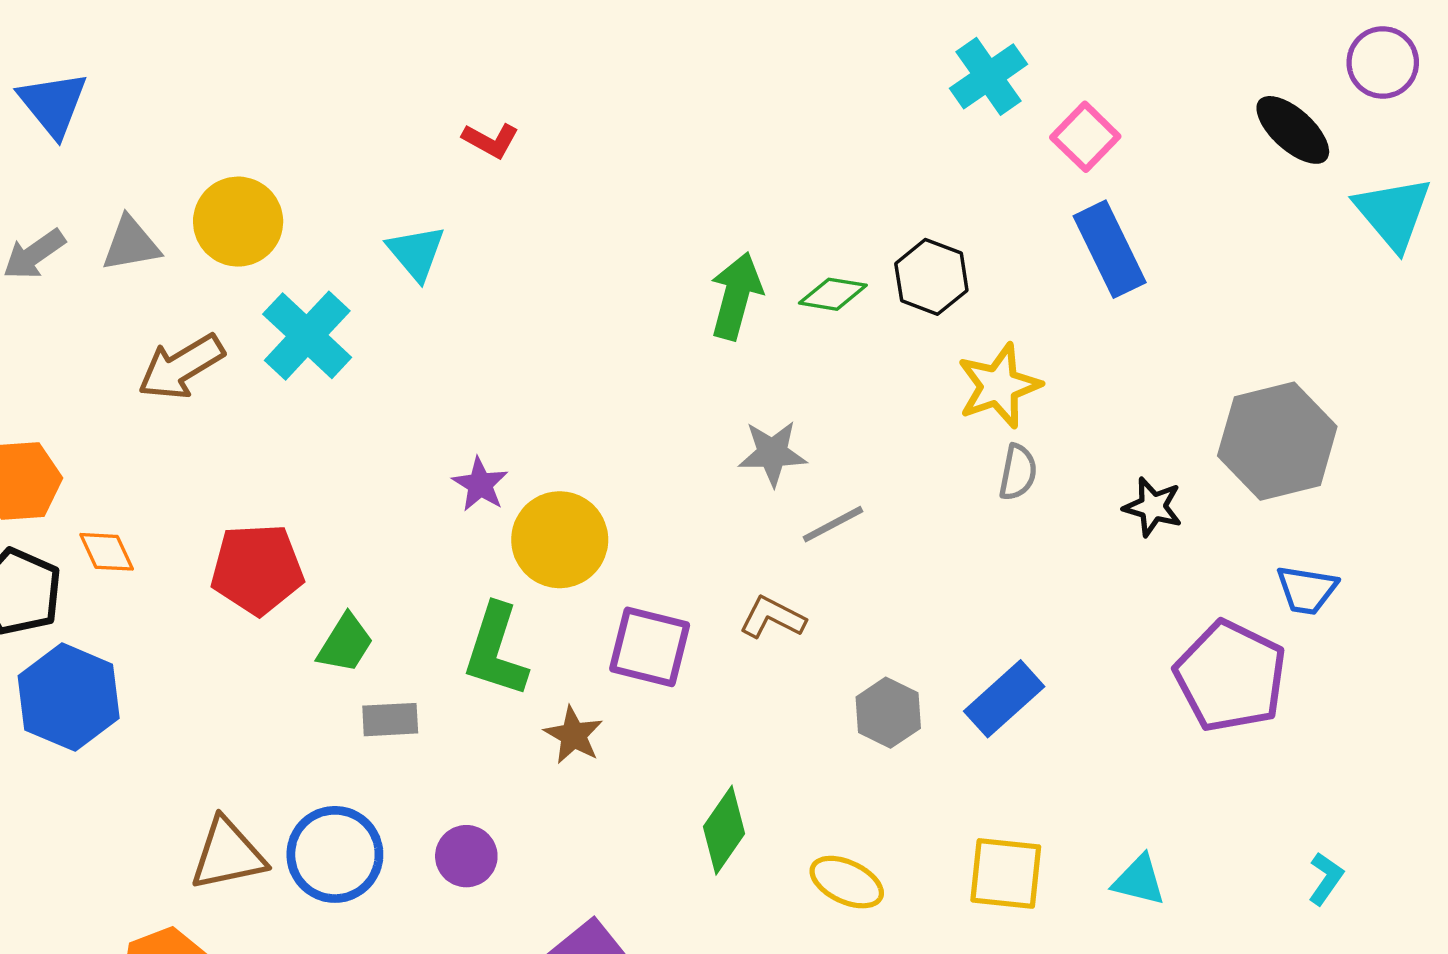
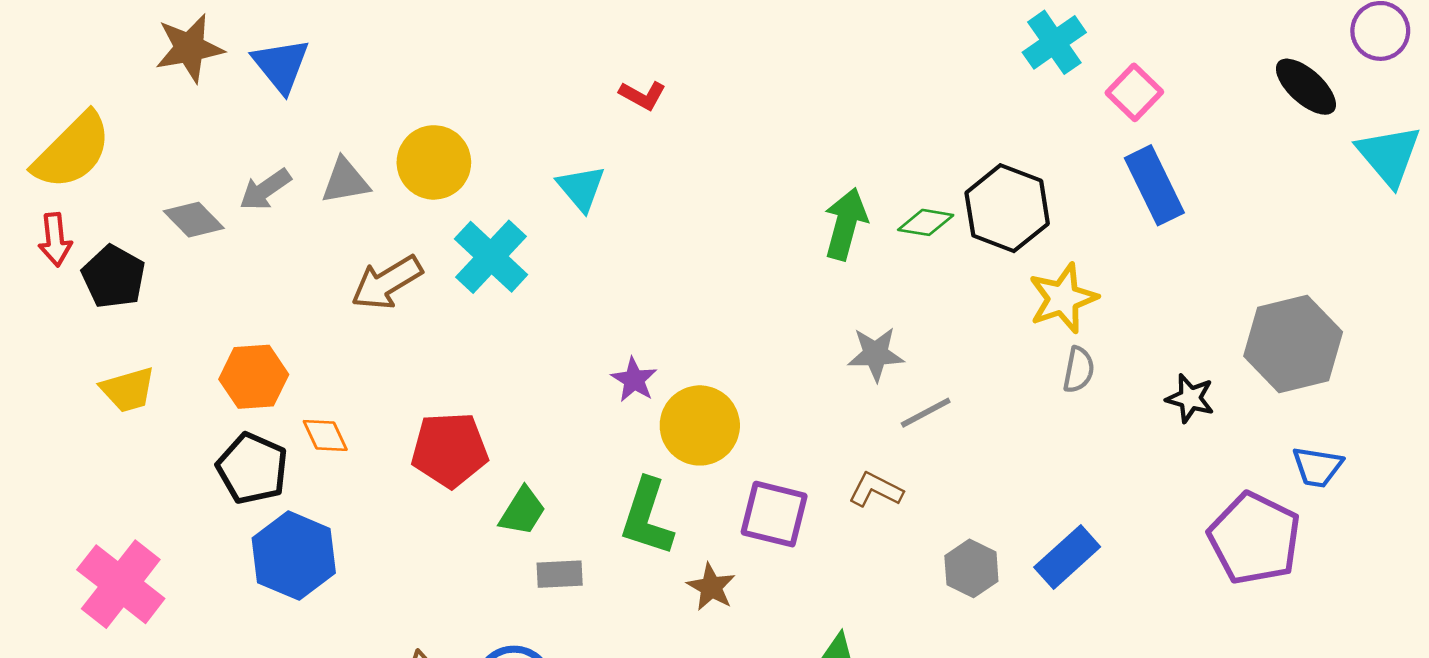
black hexagon: (931, 277) -> (1007, 208), size x1.4

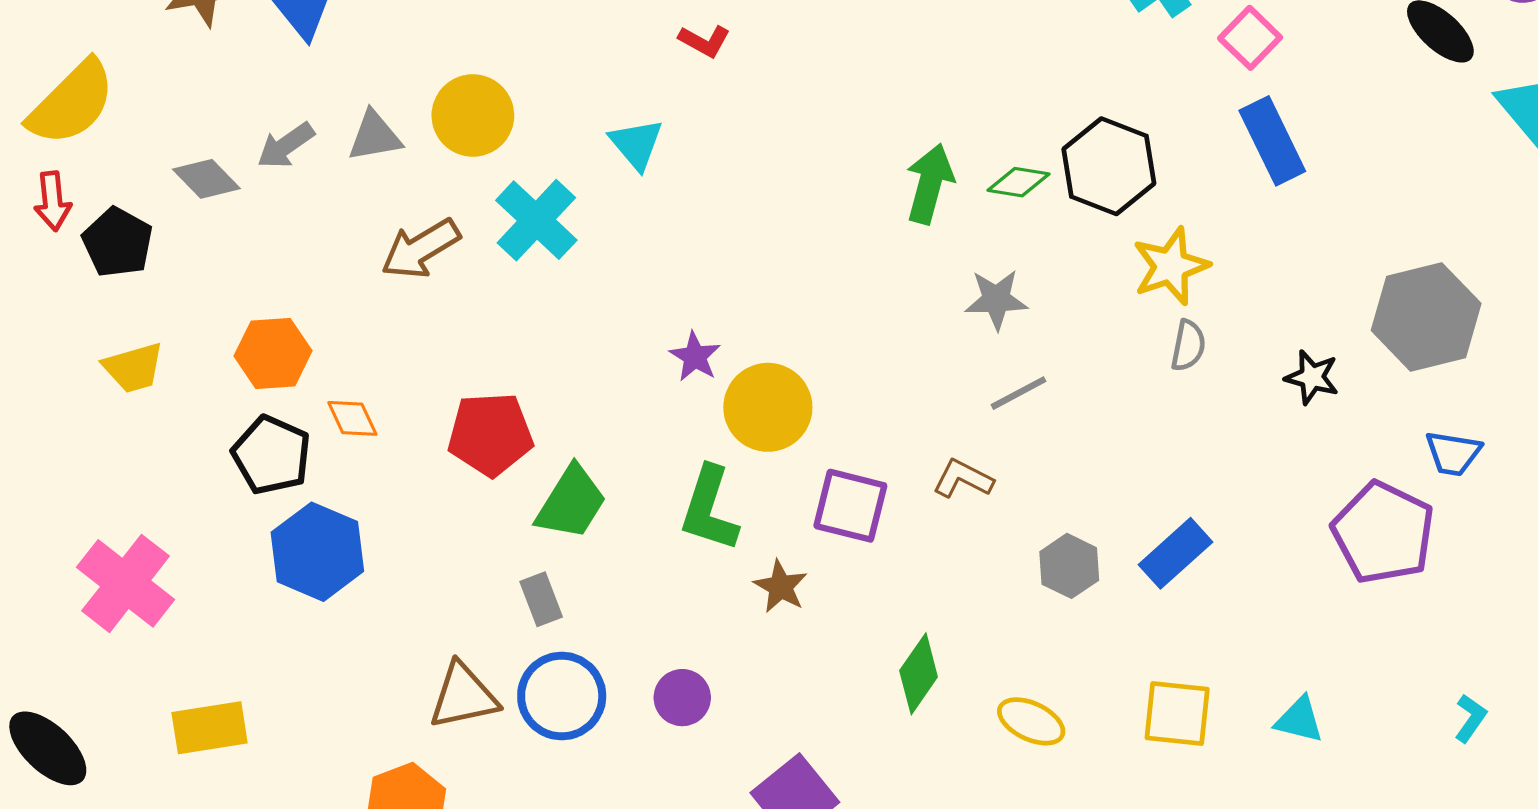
gray star: (876, 354) -> (996, 299), moved
green trapezoid: (523, 511) -> (571, 503), size x1.4
gray rectangle: (560, 574) -> (541, 599), moved, turned 72

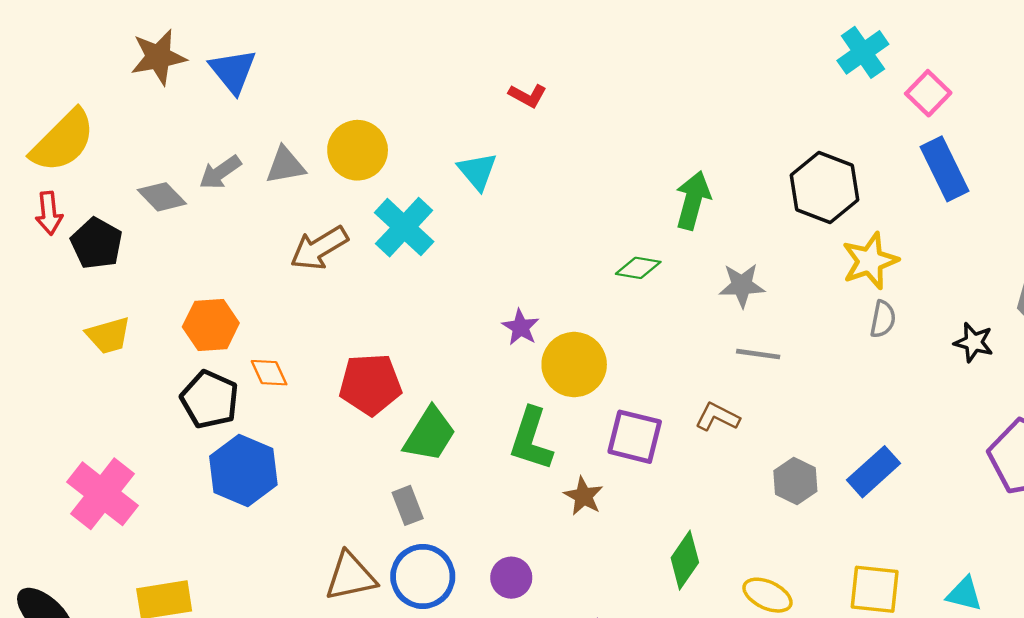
green diamond: (1018, 182) -> (638, 268), moved
gray line: (1018, 393) -> (758, 354), turned 36

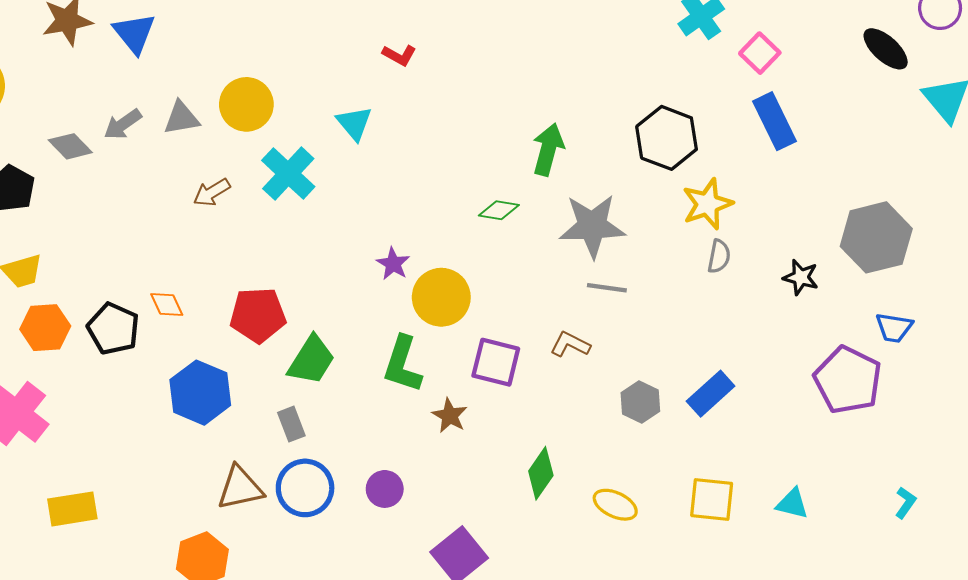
brown arrow: (319, 248) -> (212, 192), size x0.7
gray star: (742, 285) -> (592, 226), size x1.6
orange hexagon: (211, 325) -> (45, 328), moved
blue hexagon: (243, 470) -> (200, 393), moved

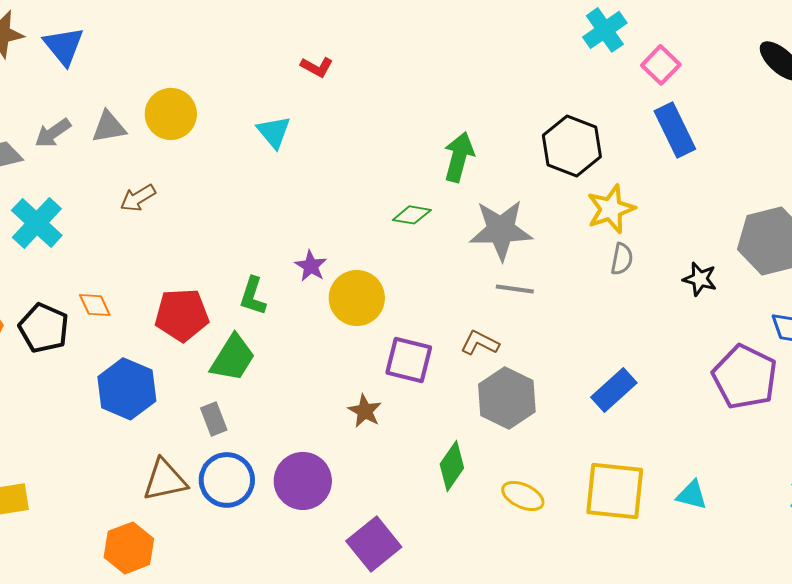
cyan cross: (288, 174) -> (37, 223), moved
green L-shape: (403, 364) -> (253, 296), moved, size x0.7
gray hexagon: (640, 402) -> (507, 398), moved, size x1.5
purple circle: (385, 489) -> (303, 481), size x1.6
yellow square: (712, 499) -> (615, 491), size x1.4

